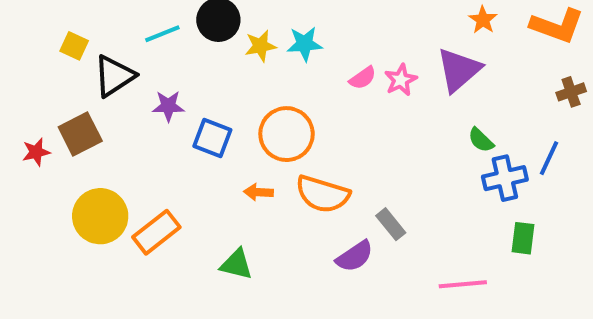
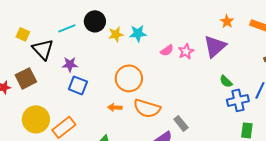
black triangle: (114, 76) -> (43, 49), turned -40
blue square: (212, 138) -> (78, 85), moved

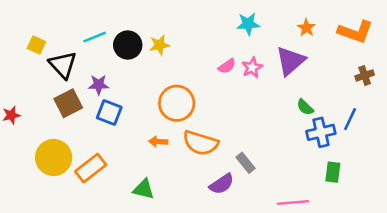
black circle: (95, 21) -> (128, 45), moved
cyan star: (138, 33) -> (248, 24), moved
brown square: (26, 78) -> (68, 103), moved

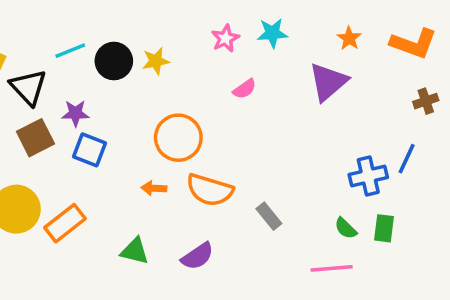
pink star: (252, 67) -> (225, 38), moved
green semicircle: (305, 107) -> (346, 228), moved
purple semicircle: (222, 184) -> (197, 256), moved

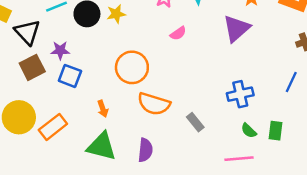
blue cross: (368, 176) -> (240, 94), moved
orange arrow: (154, 188) -> (103, 109), moved, turned -112
green triangle: (135, 251) -> (102, 146), size x1.5
purple semicircle: (197, 256) -> (145, 150), turned -50

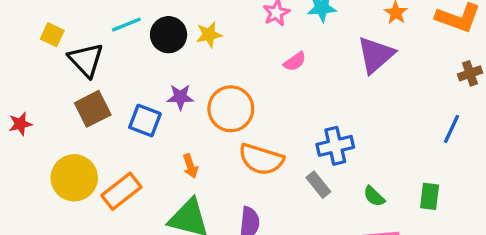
purple star: (60, 50) -> (180, 97), moved
blue cross: (240, 94) -> (335, 146), moved
green semicircle: (249, 131) -> (374, 196), moved

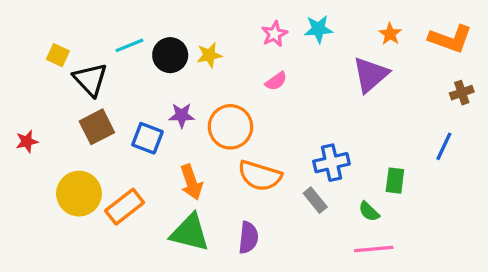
pink semicircle: (295, 62) -> (276, 81), moved
orange arrow: (190, 166) -> (191, 182), size x1.5
green rectangle: (430, 196) -> (395, 181), moved

